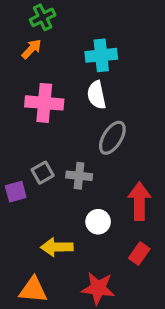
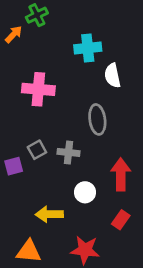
orange arrow: (32, 49) -> (14, 34), moved
white semicircle: (96, 95) -> (112, 76), moved
gray ellipse: (112, 138) -> (97, 119), turned -40

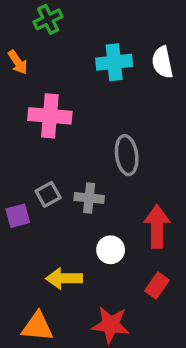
orange arrow: (14, 34) -> (18, 62), moved, turned 102
white semicircle: (112, 76) -> (162, 62), moved

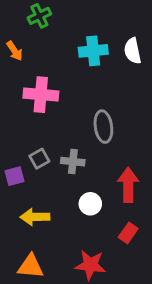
yellow arrow: (64, 278) -> (35, 217), moved

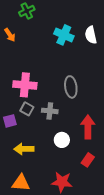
cyan cross: (93, 51) -> (64, 35), turned 30
pink cross: (41, 95) -> (25, 85), moved
gray square: (39, 159) -> (27, 109), turned -32

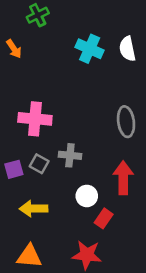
gray ellipse: (71, 87) -> (126, 122), moved
gray square: (27, 109) -> (39, 164), moved
red rectangle: (88, 160) -> (104, 218), moved

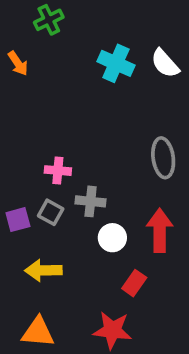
white semicircle: (127, 49) -> (165, 63), turned -30
pink cross: (35, 119) -> (58, 171), moved, size x0.6
white circle: (87, 196) -> (112, 238), moved

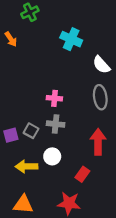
white semicircle: (165, 63) -> (101, 65), moved
pink cross: (58, 171) -> (54, 98), moved
white circle: (112, 238) -> (52, 156), moved

